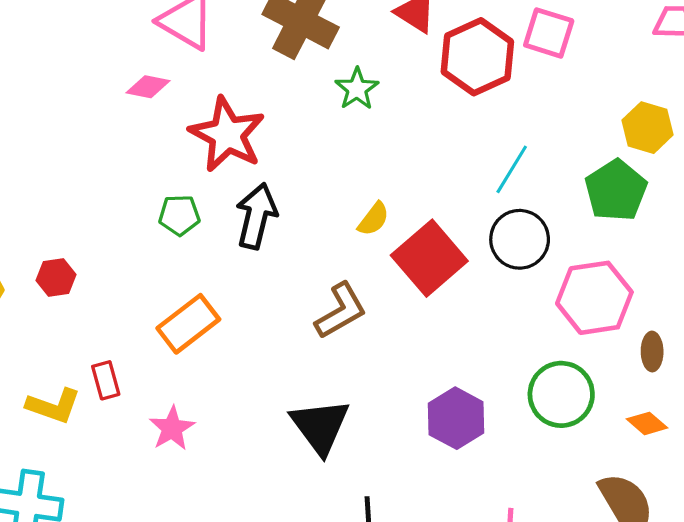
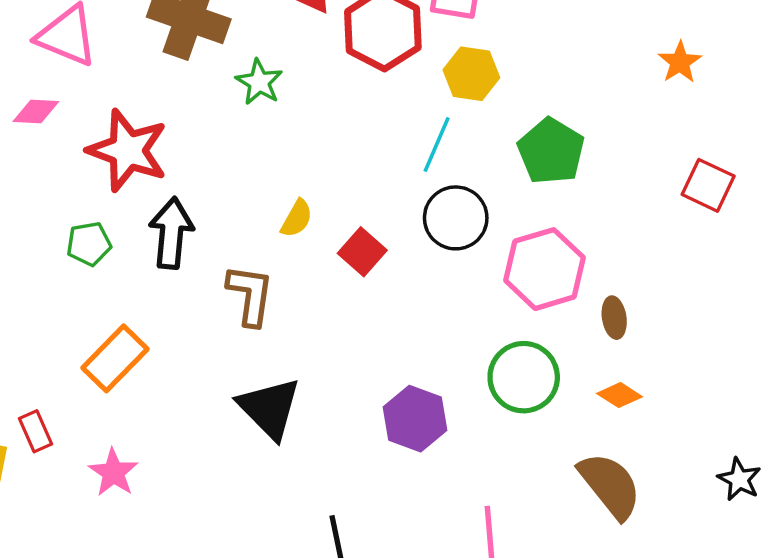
yellow hexagon: (648, 128) -> (471, 74), moved
red square: (429, 258) -> (362, 252), size x0.6
brown L-shape: (341, 311) -> (250, 295), moved, turned -44
black triangle: (320, 426) -> (269, 408), moved

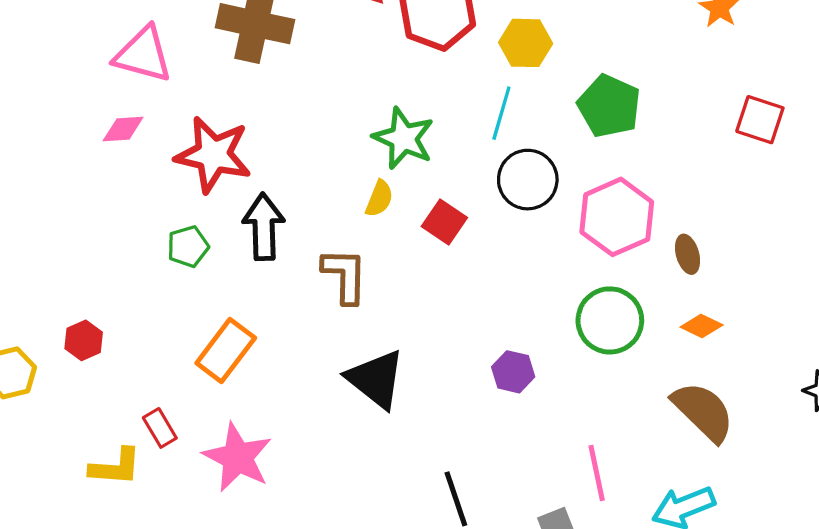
green star: (259, 82) -> (403, 138), moved, size x1.4
purple hexagon: (415, 419) -> (513, 372), size x0.7
pink star: (113, 473) -> (238, 457), size x1.5

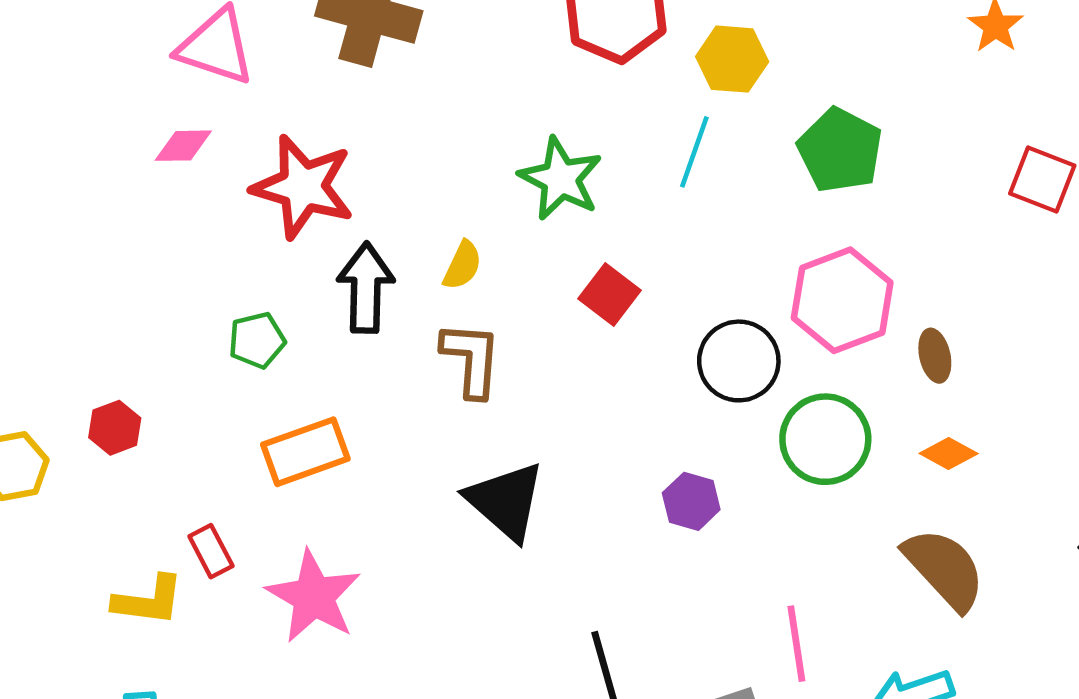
black circle: (528, 180) -> (739, 361), moved
yellow semicircle: (379, 199) -> (462, 265), moved
green pentagon: (188, 246) -> (257, 340), moved
orange rectangle: (226, 351) -> (305, 452), turned 30

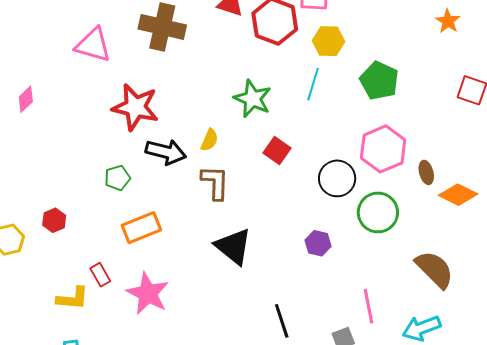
pink diamond: (183, 146) -> (26, 99), moved, turned -40
black arrow: (366, 288) -> (166, 152), turned 105
orange diamond: (949, 453) -> (458, 195), moved, size x1.5

